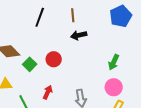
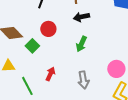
red circle: (54, 59) -> (48, 29), moved
green arrow: (114, 62) -> (81, 44), moved

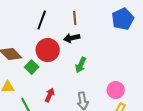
black arrow: (81, 17) -> (72, 38), moved
red circle: (48, 29) -> (48, 50), size x1.5

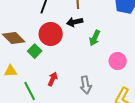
green arrow: (81, 65) -> (95, 38), moved
pink circle: (116, 90) -> (118, 61), moved

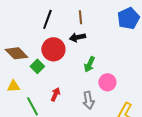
green arrow: (95, 38) -> (89, 64), moved
pink circle: (118, 61) -> (107, 82), moved

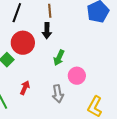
black arrow: (77, 37) -> (47, 31), turned -77

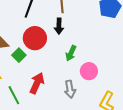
red arrow: (25, 88) -> (37, 83), size x1.5

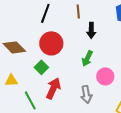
black arrow: (59, 26) -> (91, 30), moved
green square: (19, 55) -> (41, 67), moved

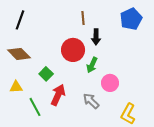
black line: (45, 13) -> (20, 20), moved
red circle: (51, 43) -> (73, 50), moved
gray arrow: (86, 94) -> (91, 101), turned 144

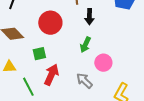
red circle: (73, 50) -> (50, 23), moved
green square: (46, 74) -> (39, 54), turned 32

